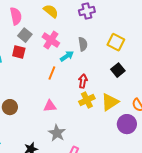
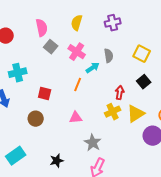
yellow semicircle: (51, 11) -> (77, 23), turned -112
red square: (19, 52) -> (45, 94), moved
red arrow: (83, 81) -> (120, 93), moved
gray star: (57, 133) -> (93, 143), moved

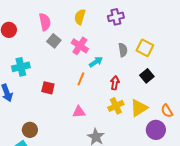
gray semicircle: (109, 56) -> (123, 50), moved
red arrow: (120, 93) -> (115, 83), moved
brown circle: (36, 119) -> (30, 130), moved

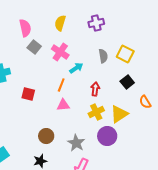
orange semicircle: (167, 111) -> (145, 102), moved
pink triangle: (79, 112) -> (63, 105), moved
brown circle: (30, 130) -> (46, 136), moved
purple circle: (156, 130) -> (107, 136), moved

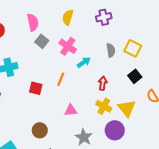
orange line: (61, 85) -> (61, 79), moved
pink triangle: (63, 105) -> (71, 110), moved
yellow cross: (96, 112) -> (104, 106), turned -35
yellow triangle: (119, 114) -> (127, 108), turned -36
brown circle: (46, 136) -> (40, 130), moved

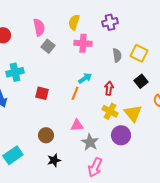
pink cross: (68, 46) -> (83, 43), moved, turned -30
cyan arrow: (84, 62) -> (85, 78), moved
orange line: (61, 79) -> (75, 93), moved
pink triangle: (71, 110) -> (77, 125), moved

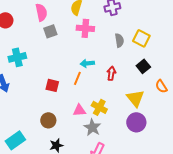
gray square: (48, 46) -> (50, 31), turned 32
cyan arrow: (85, 78) -> (87, 63), turned -152
red square: (42, 93) -> (52, 85), moved
yellow cross: (110, 111) -> (99, 107), moved
purple circle: (121, 135) -> (136, 122), moved

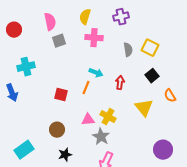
cyan arrow: (87, 63) -> (96, 73), turned -152
purple circle: (136, 122) -> (163, 150), moved

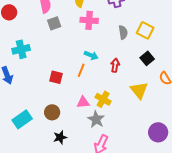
cyan rectangle: (24, 150) -> (22, 119), moved

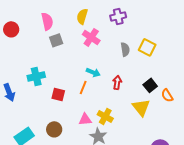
pink cross: (89, 20) -> (91, 37), turned 30
cyan cross: (21, 49) -> (36, 76), moved
black square: (147, 58) -> (150, 85), moved

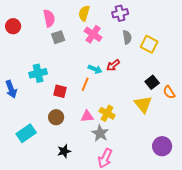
gray semicircle: (125, 49) -> (127, 37), moved
red arrow: (117, 82) -> (113, 65), moved, turned -136
brown circle: (54, 129) -> (56, 117), moved

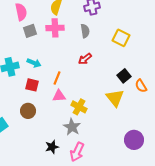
pink cross: (93, 34) -> (55, 28), moved, turned -36
gray semicircle: (127, 37) -> (85, 31), moved
cyan arrow: (95, 69) -> (34, 63), moved
pink triangle: (87, 116) -> (59, 96), moved
black star: (64, 151) -> (52, 147), moved

